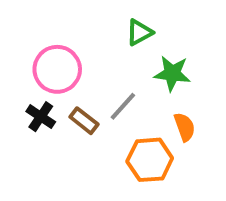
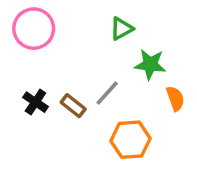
pink circle: (57, 69) -> (34, 29), moved
orange semicircle: (185, 127) -> (175, 98), moved

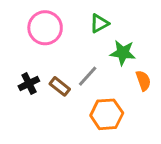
pink circle: (34, 29) -> (45, 28), moved
black cross: (35, 102) -> (29, 83), turned 30

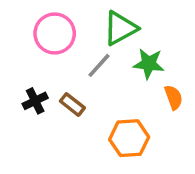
green triangle: (99, 23) -> (120, 28), size x1.5
gray line: (88, 76) -> (99, 65), moved

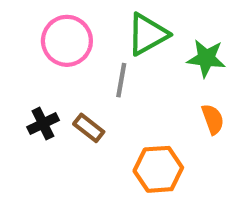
green star: (149, 64) -> (206, 58), moved
gray line: (99, 65) -> (121, 80), turned -32

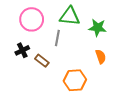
green triangle: (147, 34) -> (70, 16), turned 35
black cross: (43, 124) -> (22, 50), moved

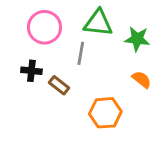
black cross: (22, 50) -> (31, 71), turned 32
orange semicircle: (101, 57) -> (142, 79), turned -32

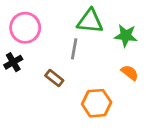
pink circle: (44, 27) -> (25, 28), moved
black cross: (31, 71) -> (13, 62), moved, turned -36

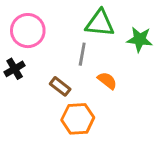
orange semicircle: (130, 73) -> (107, 81), moved
orange hexagon: (97, 103) -> (78, 119), moved

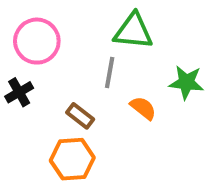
green star: (140, 39) -> (186, 82), moved
orange hexagon: (78, 119) -> (72, 159), moved

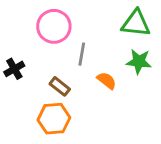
green triangle: (133, 31) -> (136, 23), moved
pink circle: (37, 41) -> (54, 26), moved

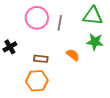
gray line: (82, 54) -> (60, 23), moved
brown rectangle: (60, 86) -> (41, 59), turned -32

